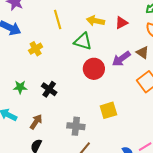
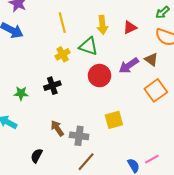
yellow arrow: (96, 21) -> (102, 25), turned -108
yellow cross: (36, 49) -> (63, 54), moved
black cross: (49, 89) -> (52, 86), moved, turned 35
brown arrow: (36, 122) -> (57, 128), moved, turned -70

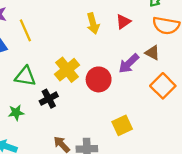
yellow line: (62, 23) -> (25, 30), moved
green triangle: (88, 46) -> (25, 76), moved
yellow cross: (63, 54) -> (67, 70), moved, size x1.5

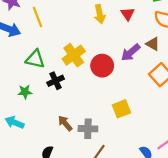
red triangle: (123, 22) -> (128, 14), turned -32

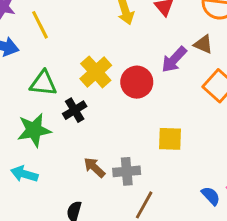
green star: (25, 92) -> (34, 130), size x1.6
yellow square: (121, 109) -> (170, 139), turned 30

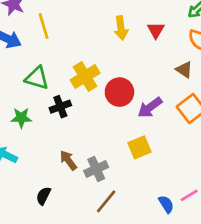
purple arrow: (174, 60) -> (150, 108), moved
green star: (34, 130) -> (21, 118), size x0.7
yellow square: (170, 139) -> (140, 147), turned -35
gray cross: (127, 171) -> (96, 169), turned -30

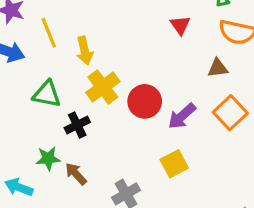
yellow arrow: (121, 28) -> (85, 51), moved
brown triangle: (184, 70) -> (218, 68), turned -36
green star: (21, 118) -> (48, 158), moved
brown arrow: (68, 160) -> (76, 174), moved

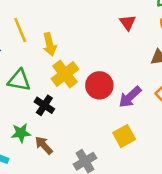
black cross: (77, 125) -> (44, 105), turned -30

